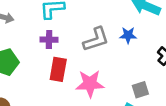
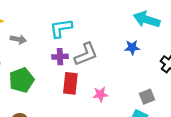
gray L-shape: (96, 39) -> (86, 54), moved
pink star: (90, 84) -> (100, 94), size x0.6

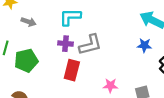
blue star: (132, 47) -> (144, 45), moved
pink star: (100, 94) -> (110, 86), moved

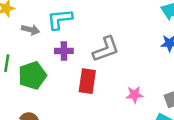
cyan L-shape: (70, 17) -> (60, 19), moved
purple cross: (66, 44) -> (64, 51), moved

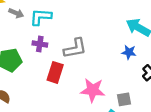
gray arrow: (31, 30) -> (16, 13), moved
pink star: (134, 95) -> (93, 90), size x1.6

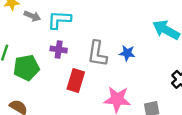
gray L-shape: (75, 48) -> (97, 54), turned 110
blue star: (129, 52) -> (127, 53), moved

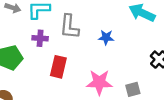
gray L-shape: (97, 54) -> (69, 27), moved

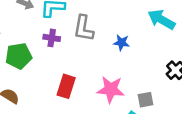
red rectangle: (58, 67) -> (66, 86), moved

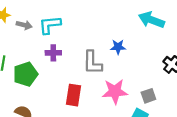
gray L-shape: (84, 28) -> (92, 63), moved

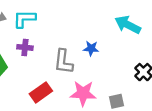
red rectangle: (74, 95) -> (41, 92), turned 40

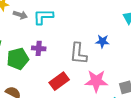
purple cross: (25, 47) -> (39, 48), moved

